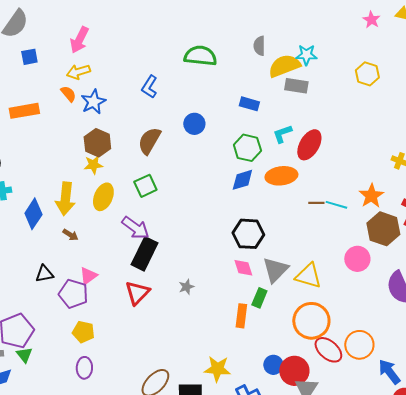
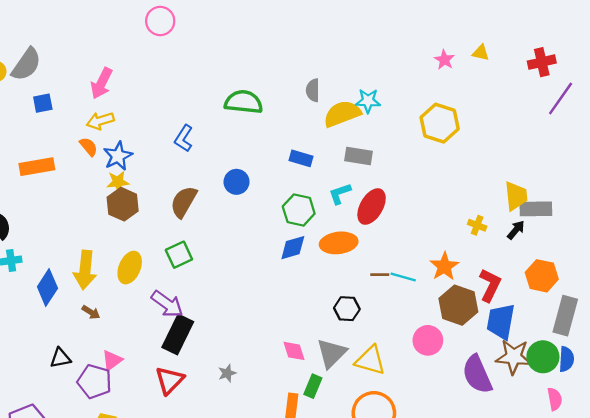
yellow hexagon: (367, 74) -> (440, 123), size x1.4
gray rectangle: (296, 86) -> (359, 156), moved
yellow star: (93, 165) -> (118, 182), moved
black hexagon: (248, 234) -> (347, 309), moved, size x0.7

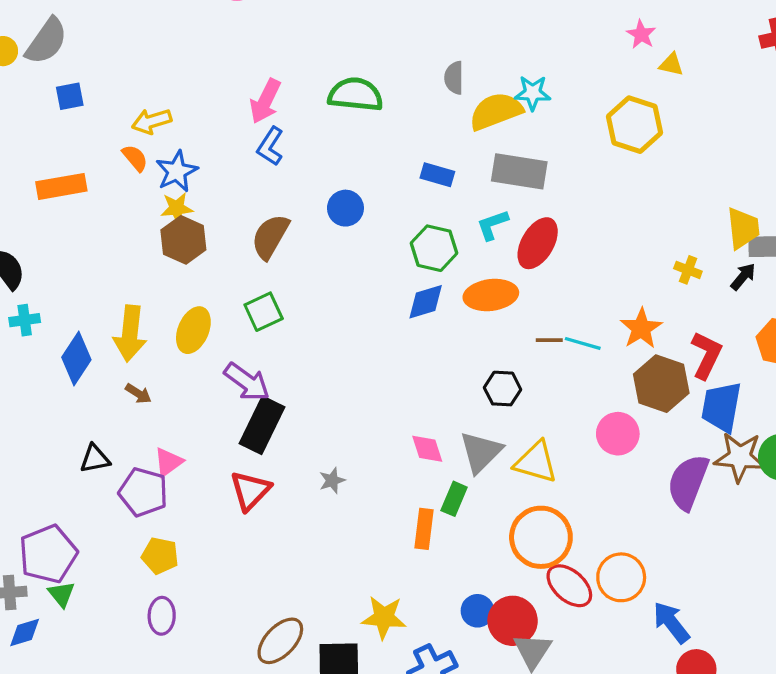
yellow triangle: (481, 53) -> (671, 64), moved
pink arrow: (101, 83) -> (265, 101), moved
gray rectangle: (359, 156) -> (519, 171), size x1.4
purple semicircle: (477, 374) -> (688, 482), turned 45

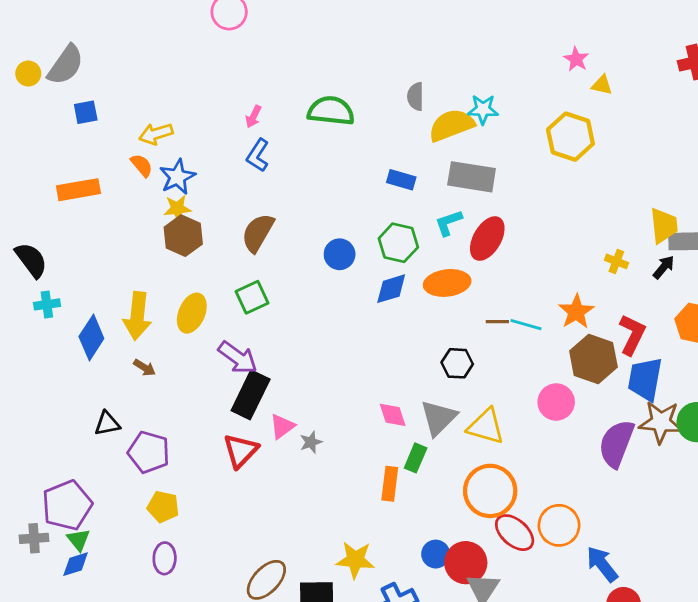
pink arrow: (265, 101) -> (253, 117), size x0.6
blue circle: (345, 208) -> (340, 254), moved
pink triangle: (168, 462) -> (282, 426), moved
blue diamond: (25, 632) -> (76, 564), moved

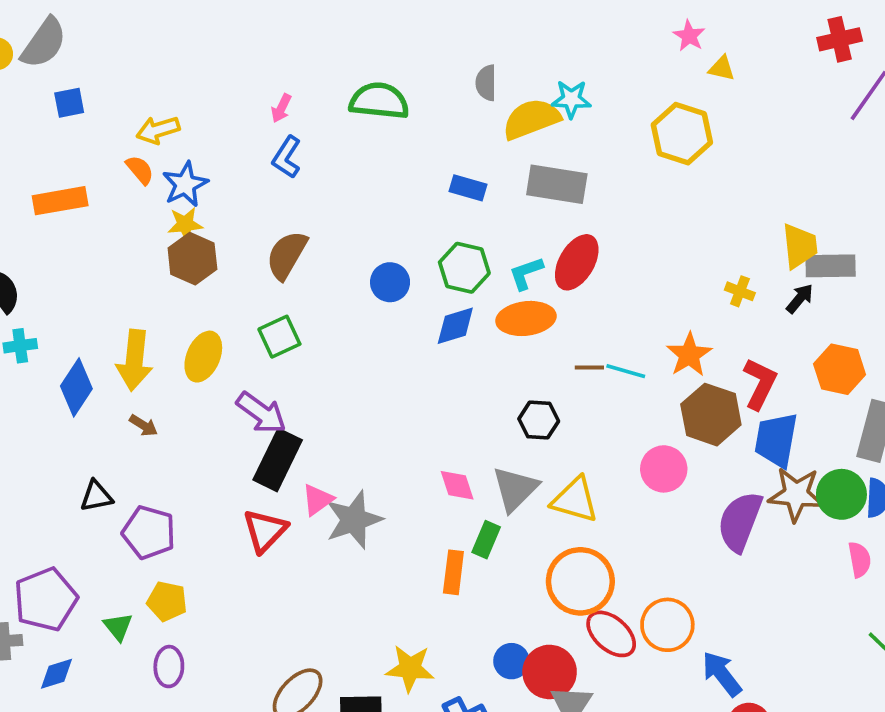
cyan L-shape: (449, 223) -> (526, 273), moved
gray star: (311, 442) -> (354, 520), size x2.0
green triangle: (78, 540) -> (118, 627), moved

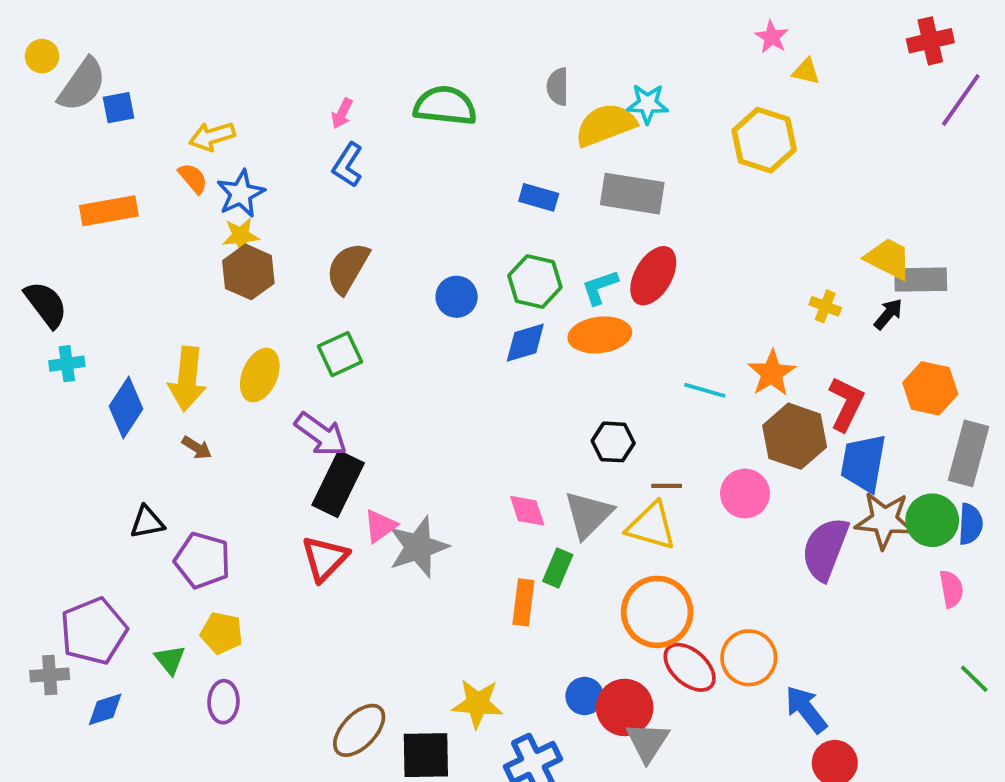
gray semicircle: (44, 43) -> (82, 85), moved
yellow trapezoid: (800, 246) -> (888, 259), turned -57
brown line: (589, 367) -> (667, 486), moved

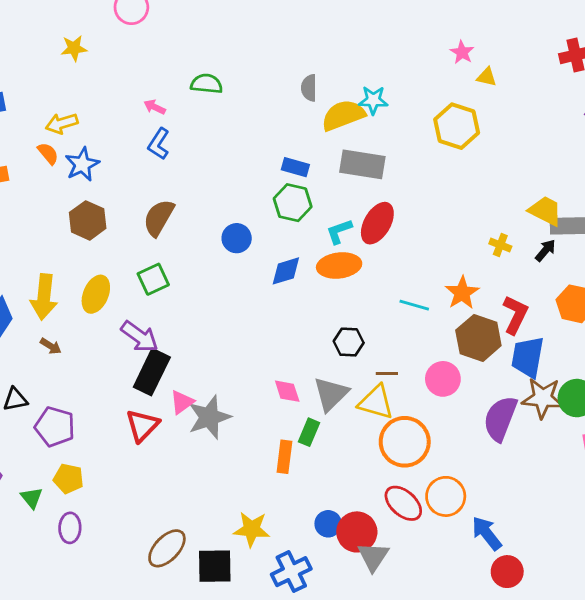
green semicircle: (445, 106) -> (207, 84), moved, size x0.7
pink arrow: (342, 113) -> (155, 107), turned 90
yellow star: (241, 236) -> (74, 48), moved
green hexagon: (535, 281) -> (293, 203), moved
orange circle: (657, 612) -> (405, 442), moved

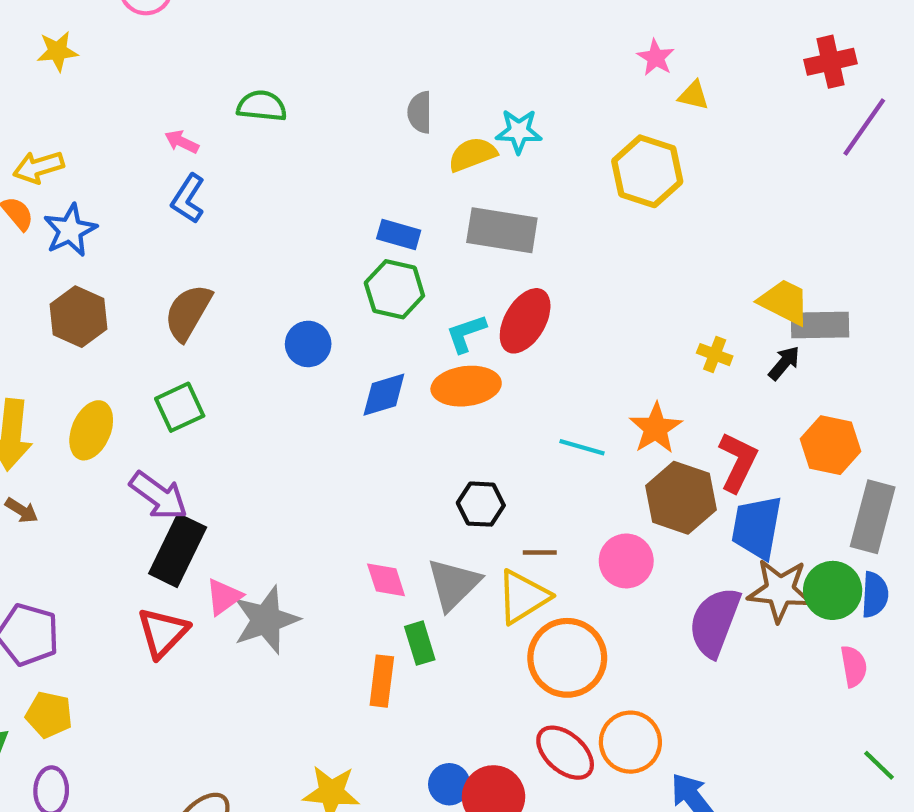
yellow semicircle: (343, 115) -> (472, 154), size x0.7
yellow triangle: (376, 402) -> (523, 597), turned -48
green rectangle: (309, 432) -> (420, 643), turned -40

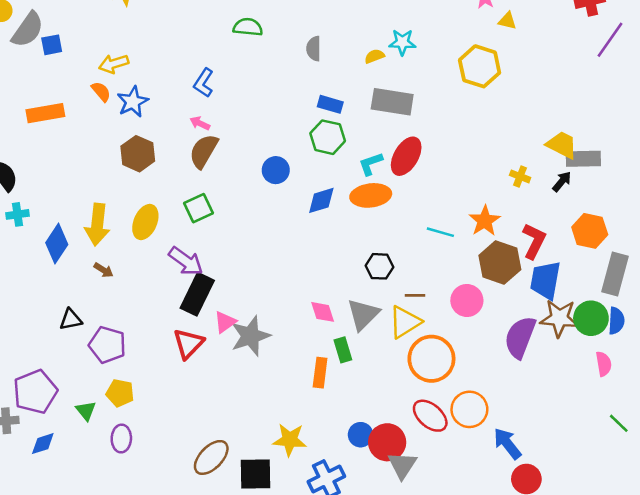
gray semicircle: (420, 112) -> (314, 49), moved
pink arrow: (182, 142) -> (200, 123), moved
yellow semicircle: (472, 154) -> (374, 56), size x0.7

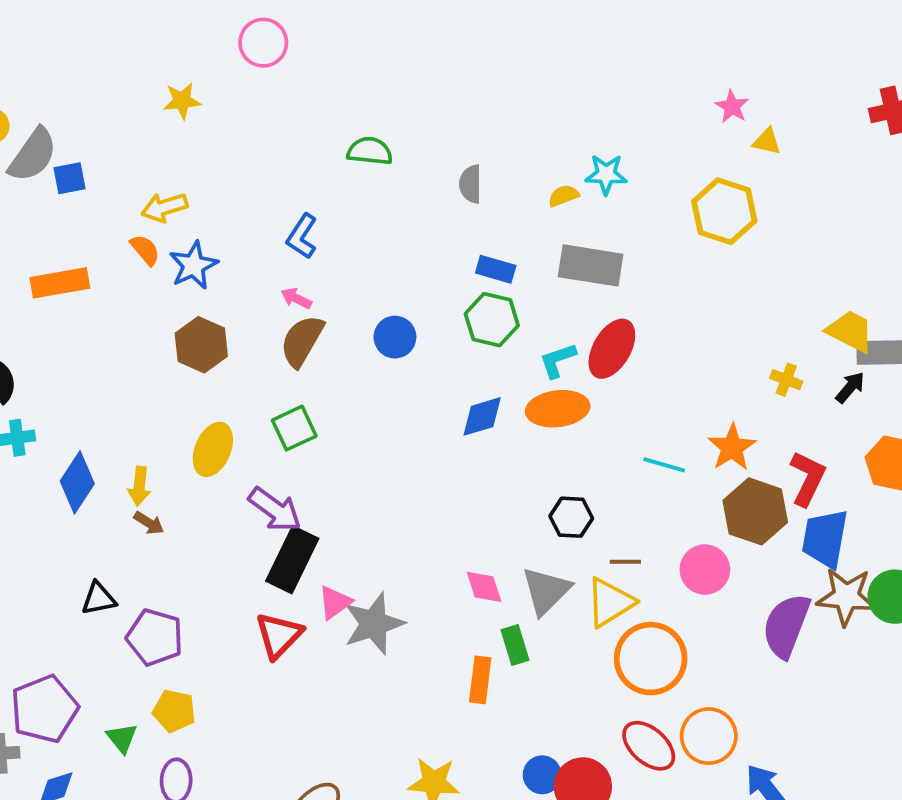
blue circle: (276, 170) -> (395, 337), moved
yellow arrow: (97, 225) -> (139, 486), moved, size x0.6

